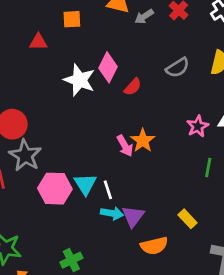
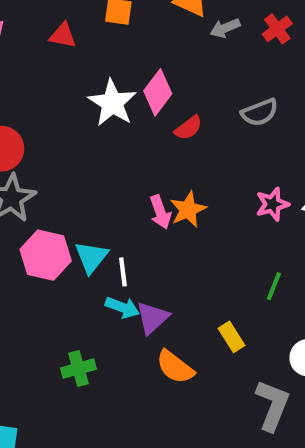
green line: (208, 167) -> (274, 286), moved
orange semicircle: (154, 246) -> (175, 367), turned 40
green cross: (71, 260) -> (78, 369), moved

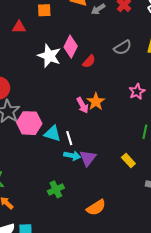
pink hexagon: (46, 255) -> (29, 123), moved
cyan triangle: (91, 257) -> (53, 134), turned -42
orange semicircle: (175, 367) -> (96, 207), moved, turned -60

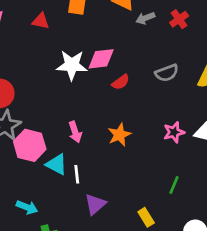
pink diamond: (71, 47) -> (101, 59), turned 45
white star: (49, 56) -> (72, 65), turned -30
pink arrow: (82, 105) -> (75, 132), moved
cyan arrow: (72, 156) -> (27, 207), moved

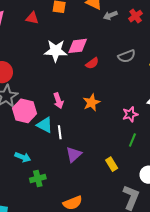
pink star: (174, 132) -> (130, 114), moved

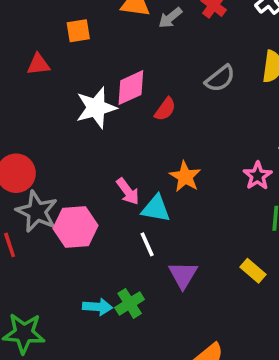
cyan triangle: (45, 125) -> (156, 209), moved
green cross: (38, 179) -> (130, 303), moved

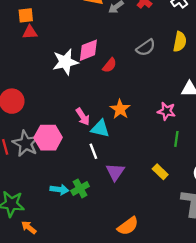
orange square: (78, 31) -> (26, 15), moved
pink star: (258, 176) -> (166, 111), turned -30
gray star: (37, 212) -> (26, 144), moved

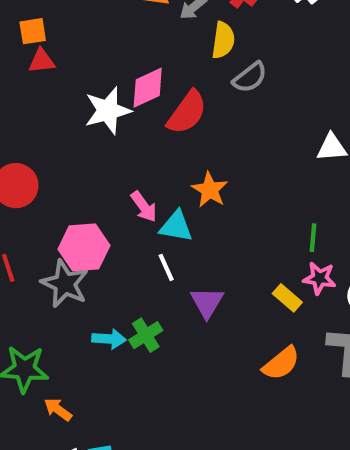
yellow semicircle: (180, 42) -> (223, 40), moved
red semicircle: (110, 65) -> (187, 112), size x1.6
pink star: (166, 111) -> (319, 278), moved
gray star: (26, 144) -> (65, 284), moved
orange semicircle: (128, 226) -> (281, 363), moved

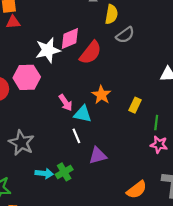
pink hexagon: (84, 247) -> (27, 77), moved
yellow rectangle: (287, 298) -> (135, 105), moved, turned 72
purple triangle: (207, 302) -> (98, 156), turned 42

